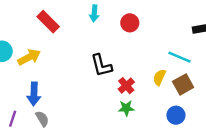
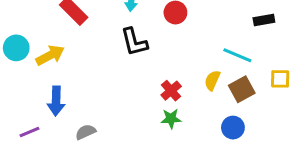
black L-shape: (101, 65) -> (134, 42), moved
purple line: (13, 119) -> (29, 132), turned 49
gray semicircle: (42, 119) -> (86, 132), moved, turned -84

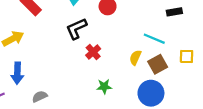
black L-shape: (134, 42) -> (76, 29), turned 80
red cross: (171, 91) -> (93, 52), moved
blue circle: (233, 128) -> (151, 93), size x1.5

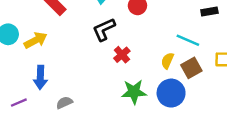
green star: (104, 86) -> (134, 92), size x1.5
blue circle: (151, 93) -> (171, 93), moved

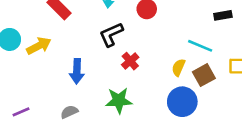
blue arrow: (40, 77) -> (77, 71), moved
green star: (134, 92) -> (119, 100), moved

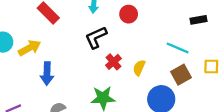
yellow semicircle: (178, 67) -> (139, 68), moved
blue arrow: (77, 71) -> (47, 74), moved

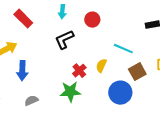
cyan line: (178, 48) -> (123, 49), moved
red cross: (113, 62) -> (79, 71), moved

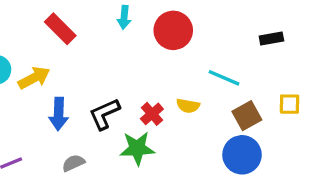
red circle: (92, 20) -> (173, 30), size x1.5
black L-shape: (64, 40) -> (104, 114), moved
yellow semicircle: (101, 66) -> (188, 106), turned -104
blue circle: (120, 93) -> (242, 155), moved

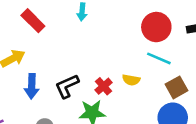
red circle: (173, 30) -> (156, 27), moved

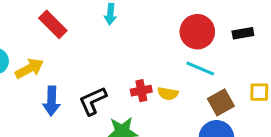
red cross: (103, 86) -> (141, 91), moved, turned 30

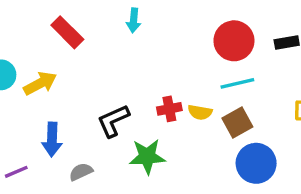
cyan line: (200, 69) -> (237, 83), turned -36
blue arrow: (51, 101) -> (52, 139), moved
brown square: (221, 102) -> (237, 122), moved

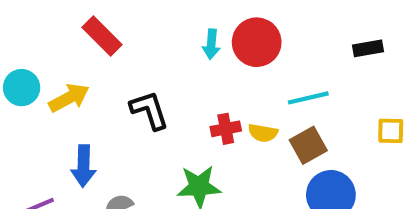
cyan arrow: (134, 20) -> (211, 44), moved
red circle: (234, 41) -> (257, 42), moved
black L-shape: (113, 121) -> (149, 110), moved, turned 96

